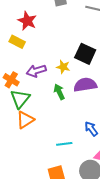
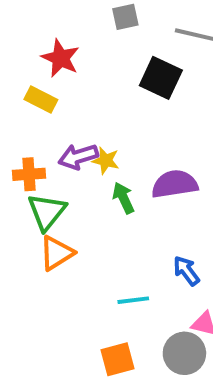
black square: (85, 54) -> (161, 78), moved
yellow star: (63, 67) -> (106, 161), moved
orange cross: (11, 80) -> (29, 174), turned -35

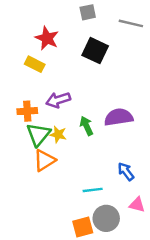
black square: (161, 78) -> (95, 51), moved
yellow star: (106, 161) -> (58, 134), moved
gray circle: (184, 353) -> (106, 218), moved

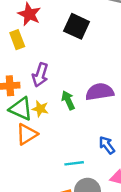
yellow rectangle: (35, 64) -> (17, 40), turned 42
purple arrow: (58, 100) -> (40, 75), turned -55
green triangle: (38, 134) -> (21, 109), turned -45

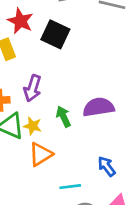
black square: (77, 26) -> (55, 34), moved
orange triangle: (27, 134) -> (41, 154), moved

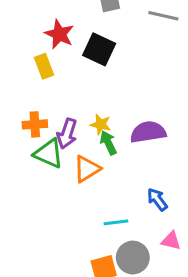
purple arrow: (33, 88) -> (67, 134), moved
yellow star: (33, 126) -> (101, 124), moved
orange triangle: (41, 154) -> (87, 169), moved

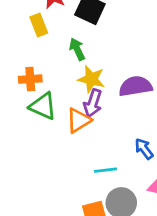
yellow star: (101, 124) -> (91, 79), size x1.4
purple arrow: (67, 134) -> (93, 103), moved
green arrow: (108, 143) -> (77, 49), moved

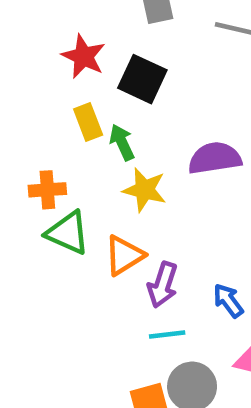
yellow rectangle: (39, 25) -> (88, 122), moved
purple semicircle: (135, 86) -> (215, 158), moved
purple arrow: (93, 103) -> (163, 285), moved

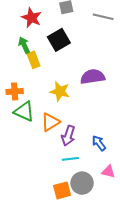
red star: (84, 56) -> (31, 18), moved
black square: (142, 79) -> (59, 40), turned 35
green arrow: (122, 142) -> (24, 45), moved

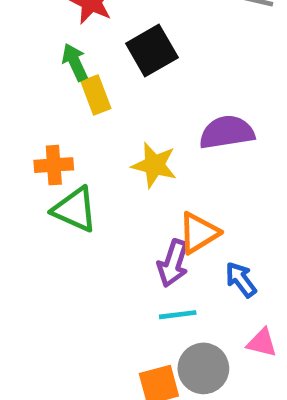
orange triangle: (50, 122) -> (199, 233), moved

